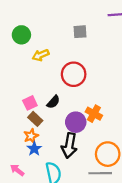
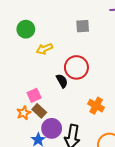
black semicircle: (53, 102) -> (62, 81), moved, turned -72
purple circle: (76, 122) -> (52, 128), moved
orange star: (31, 136) -> (24, 113), moved

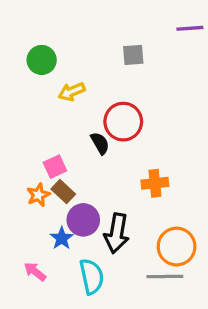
orange cross: (96, 106) -> (155, 183), turned -35

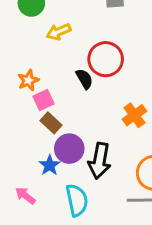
orange cross: (155, 183) -> (134, 115), turned -30
orange star: (38, 195) -> (28, 80), moved

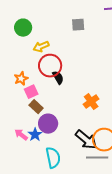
red circle: (106, 59) -> (50, 66), moved
black arrow: (100, 161) -> (86, 140), moved, turned -60
pink arrow: (25, 196) -> (21, 135), moved

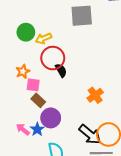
gray square: (78, 25) -> (82, 16), size x1.6
green circle: (23, 28) -> (26, 32), moved
pink square: (31, 92) -> (33, 85), turned 32

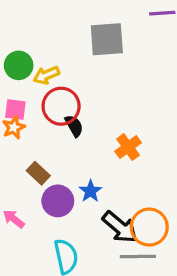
pink square: (33, 85) -> (15, 109), moved
orange cross: (95, 95) -> (128, 147), moved
blue star: (37, 129) -> (90, 191), moved

